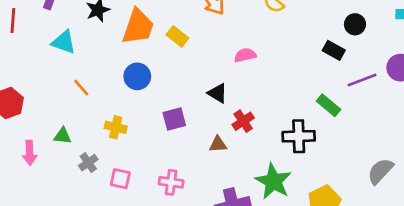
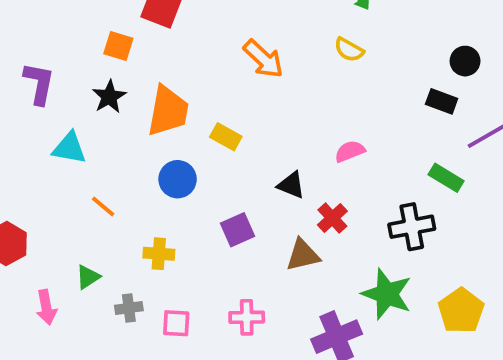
yellow rectangle: (177, 36) -> (226, 137), moved
pink semicircle: (245, 55) -> (350, 151), moved
green triangle: (63, 136) -> (88, 277), turned -30
brown triangle: (218, 144) -> (303, 255), size x1.4
gray cross: (88, 163) -> (129, 308), turned 36

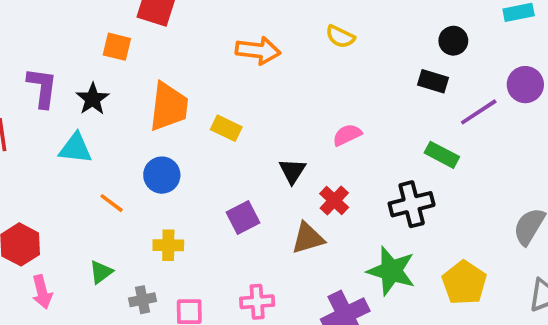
orange arrow: (263, 59) -> (258, 50), turned -33
black star: (109, 97) -> (93, 99), moved
blue circle: (178, 179) -> (162, 175), moved
black triangle: (291, 185) -> (292, 171), turned 44
pink arrow: (46, 307) -> (42, 292), moved

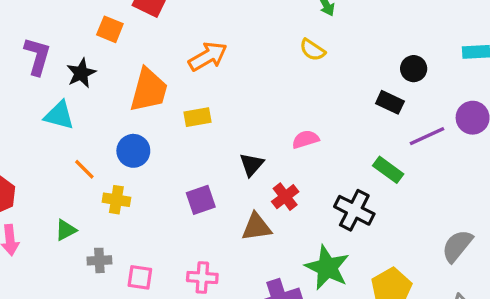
orange arrow: (258, 50) -> (208, 56), moved, turned -45
yellow rectangle: (226, 128) -> (198, 117), turned -44
black cross: (412, 204) -> (354, 210), turned 33
yellow cross: (168, 245) -> (116, 200), moved

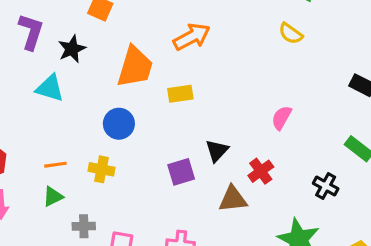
pink semicircle: (305, 139) -> (282, 118), turned -45
black triangle: (251, 165) -> (217, 151), moved
orange line: (84, 169) -> (55, 165), moved, turned -55
black cross: (354, 210) -> (326, 186), size x0.7

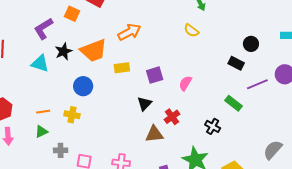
purple L-shape: (31, 32) -> (43, 29), moved, turned -140
black star: (72, 49) -> (64, 51), moved
orange trapezoid: (135, 67) -> (94, 51), turned 52
purple square: (181, 172) -> (155, 75), moved

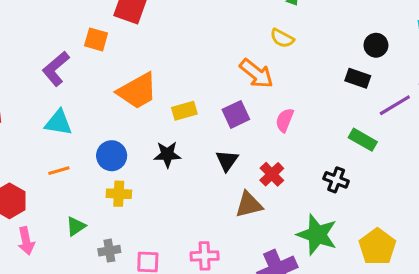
orange arrow: (129, 32) -> (256, 74), moved, turned 75
black star: (64, 51) -> (167, 154), moved, turned 30
blue circle: (83, 86) -> (112, 156), moved
orange line: (43, 112) -> (59, 171), moved

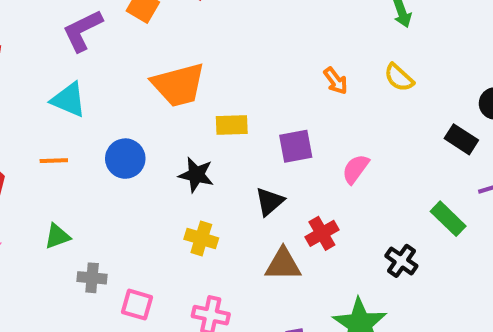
yellow semicircle: (282, 38) -> (399, 78), moved
orange arrow: (256, 74) -> (336, 81), moved, size x0.6
yellow cross: (119, 194) -> (201, 239), moved

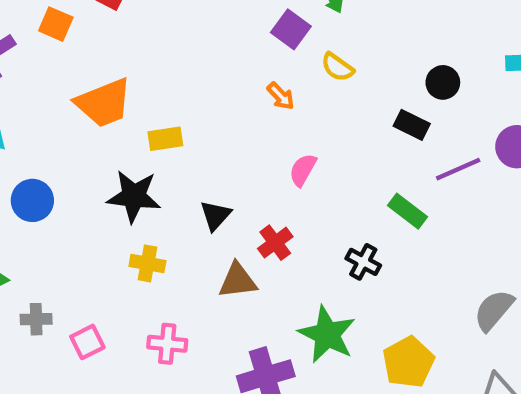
orange arrow: (336, 81) -> (281, 96), moved
purple square: (296, 146) -> (291, 29), moved, turned -36
blue circle: (125, 159) -> (32, 200), moved
black star: (196, 175) -> (134, 196), size x1.4
pink square: (137, 305) -> (87, 342), turned -36

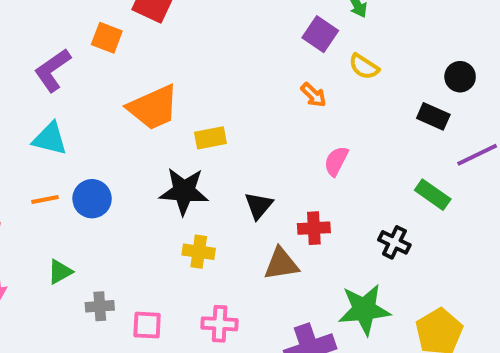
red cross: (275, 243) -> (314, 228), turned 36
green star: (327, 334) -> (364, 309), turned -30
pink square: (87, 342) -> (147, 325), turned 32

